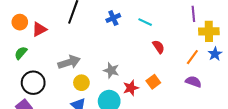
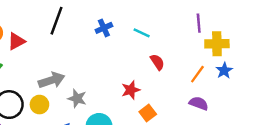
gray star: (111, 70) -> (77, 98), moved
orange square: (153, 82) -> (148, 113), moved
yellow circle: (81, 83) -> (39, 105), moved
red star: (131, 88) -> (131, 90), moved

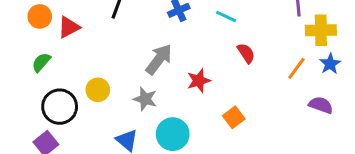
gray arrow: (52, 80) -> (159, 59), moved, turned -35
red star: (131, 90) -> (199, 81), moved
purple semicircle: (199, 103) -> (321, 105), moved
yellow circle: (39, 105) -> (98, 90), moved

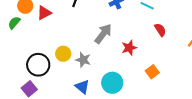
green semicircle: (41, 62) -> (14, 23), moved
gray star: (145, 99) -> (83, 60), moved

